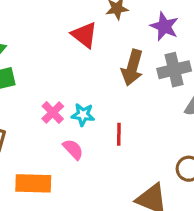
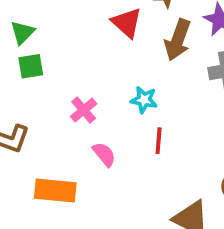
brown arrow: (132, 68) -> (178, 40), moved
cyan star: (83, 115) -> (144, 100), moved

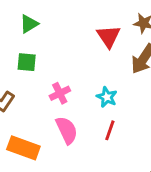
green square: (31, 66) -> (27, 62), moved
pink semicircle: (104, 154) -> (67, 130), size x1.4

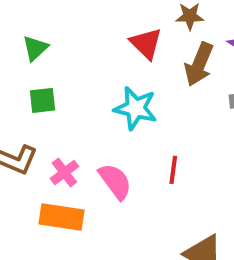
pink cross: (60, 93) -> (64, 173), moved
cyan star: (107, 97) -> (136, 108), moved, size x1.5

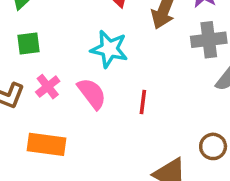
pink cross: (64, 173) -> (48, 87), moved
pink semicircle: (115, 181) -> (92, 94), moved

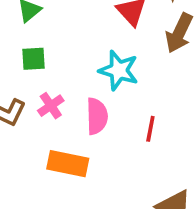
pink semicircle: (92, 94) -> (97, 116), turned 32
orange rectangle: (47, 144) -> (68, 164), moved

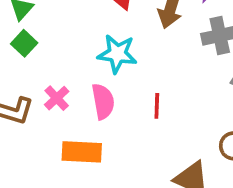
green square: (34, 59) -> (24, 43), moved, turned -35

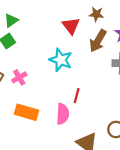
pink semicircle: (103, 101) -> (63, 114), moved

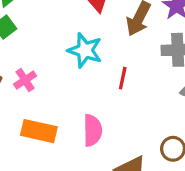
red line: (77, 96) -> (123, 78), moved

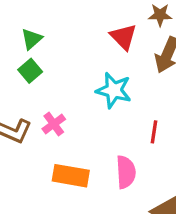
red line: (123, 78) -> (154, 132), moved

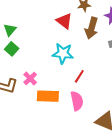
red line: (154, 132) -> (79, 76), moved, turned 32
orange rectangle: (71, 176) -> (48, 96), moved

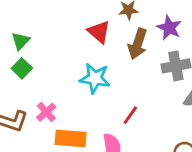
red line: (79, 76) -> (130, 115), moved

